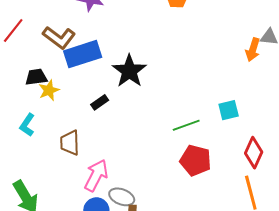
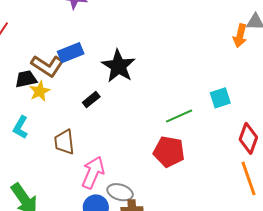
brown L-shape: (59, 38) -> (47, 66), moved
blue rectangle: (83, 54) -> (71, 53), size x0.7
red pentagon: (195, 160) -> (169, 152), moved

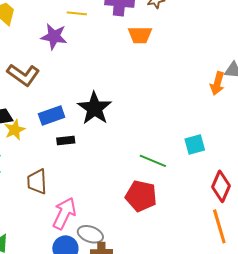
blue rectangle: (71, 53) -> (52, 116), moved
brown L-shape: (47, 66) -> (23, 75), moved
black rectangle: (91, 100) -> (66, 140), turned 30
green line: (179, 116) -> (153, 161), turned 44

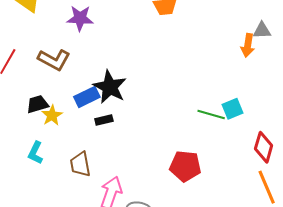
black star: (94, 108) -> (110, 87), moved
green line: (153, 161) -> (211, 114), moved

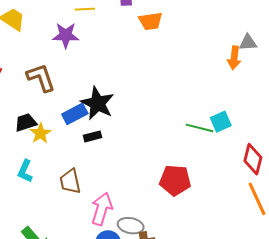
brown L-shape: (54, 60) -> (41, 78), turned -136

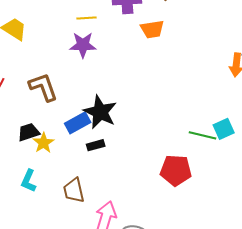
purple star: (66, 35) -> (83, 45), moved
red pentagon: (175, 180) -> (176, 170), moved

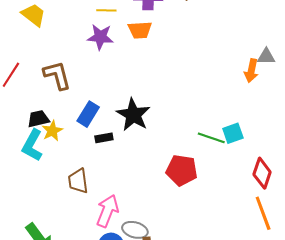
orange trapezoid: (152, 29) -> (140, 30), moved
black star: (100, 112) -> (133, 115), moved
blue rectangle: (78, 123) -> (88, 114), turned -35
cyan L-shape: (29, 181) -> (32, 145), moved, size x1.4

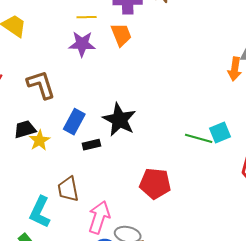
orange trapezoid: (140, 30) -> (121, 35), turned -105
cyan L-shape: (32, 145) -> (40, 212), moved
red pentagon: (182, 170) -> (155, 184), moved

